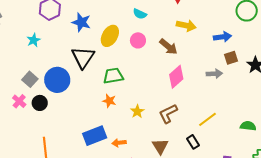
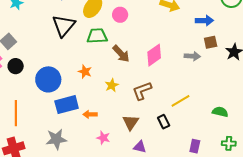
brown arrow: (168, 47) -> (121, 54), moved
green trapezoid: (113, 76) -> (97, 36), moved
blue circle: (57, 80) -> (48, 79), moved

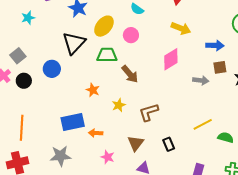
pink diamond: (154, 55) -> (171, 59), moved
blue circle: (48, 79) -> (52, 69), moved, size x0.7
yellow line: (181, 101) -> (203, 124), moved

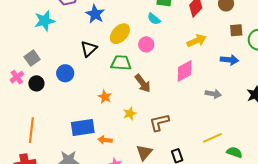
cyan star: (28, 18) -> (45, 21), size x1.5
yellow arrow: (181, 28) -> (197, 41), turned -48
black triangle: (74, 43) -> (89, 49), size x0.7
brown square: (220, 67) -> (236, 30), moved

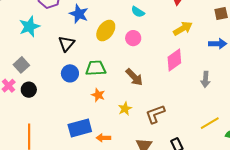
black triangle: (89, 49) -> (66, 44), moved
green trapezoid: (121, 63) -> (96, 68), moved
blue circle: (65, 73) -> (70, 73), moved
gray arrow: (213, 94) -> (205, 79), turned 91

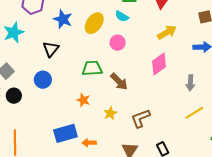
yellow ellipse: (106, 31) -> (94, 23), moved
green trapezoid: (96, 68) -> (92, 68), moved
blue circle: (70, 73) -> (43, 80), moved
yellow line: (210, 123) -> (194, 113), moved

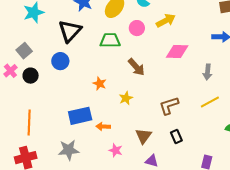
yellow arrow: (167, 32) -> (166, 21), moved
black triangle: (51, 49) -> (70, 31), size x1.4
pink diamond: (159, 64) -> (177, 51), turned 35
green trapezoid: (92, 68) -> (110, 40), moved
brown L-shape: (141, 118) -> (169, 106), moved

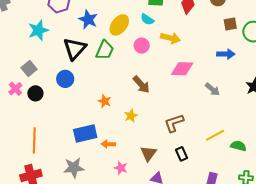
yellow arrow: (166, 21) -> (171, 38), turned 42
green trapezoid: (110, 40) -> (105, 50), moved, turned 115
gray arrow: (207, 72) -> (212, 89), turned -56
yellow line: (210, 102) -> (215, 135), moved

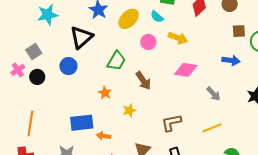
green trapezoid: (105, 50) -> (116, 61), moved
yellow line: (215, 135) -> (212, 128), moved

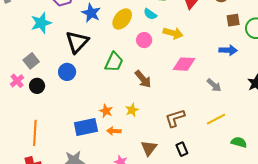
orange star: (105, 93) -> (106, 111), moved
orange arrow: (104, 136) -> (114, 131), moved

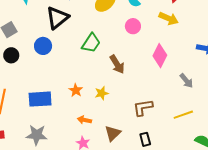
yellow arrow: (173, 33) -> (169, 18), moved
pink circle: (144, 40) -> (133, 26), moved
pink diamond: (184, 64) -> (160, 56), turned -75
blue rectangle: (86, 127) -> (40, 99), moved
orange arrow: (114, 131) -> (84, 120), moved

